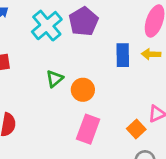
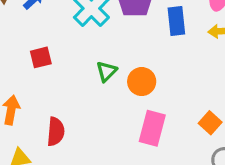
blue rectangle: (123, 55) -> (176, 21), moved

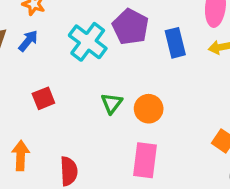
pink rectangle: (152, 128) -> (145, 160), moved

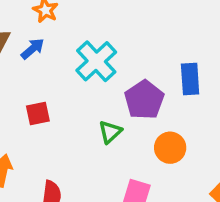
purple pentagon: (130, 27) -> (144, 100), moved
orange circle: (149, 109) -> (170, 148), moved

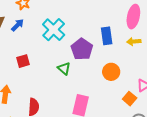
green triangle: (110, 132) -> (64, 68), turned -32
orange circle: (170, 148) -> (111, 72), moved

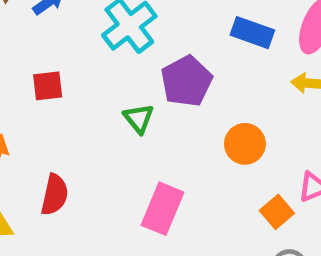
blue rectangle: (107, 36) -> (252, 33), moved, turned -72

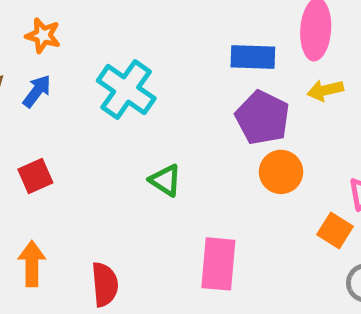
purple pentagon: (186, 81) -> (262, 118), moved
red square: (48, 86) -> (35, 176), moved

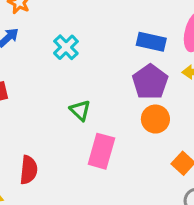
cyan cross: (126, 89) -> (66, 47), size x0.7
pink rectangle: (218, 264) -> (101, 151), moved

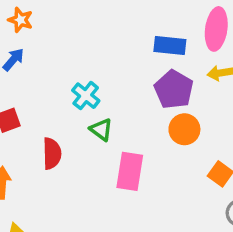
cyan cross: (66, 47) -> (86, 96), moved
red semicircle: (29, 170) -> (52, 154), moved

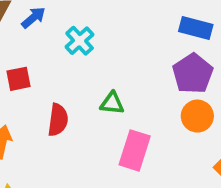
cyan cross: (86, 96) -> (80, 41), moved
green triangle: (101, 130) -> (112, 103), turned -40

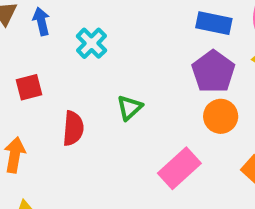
blue arrow: (33, 18) -> (41, 21), turned -60
green triangle: (112, 103) -> (130, 108), turned -45
pink rectangle: (135, 150) -> (179, 168), moved, turned 33

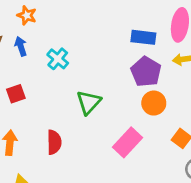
green triangle: (130, 108) -> (89, 102), size x1.4
red semicircle: (73, 128) -> (54, 142), moved

